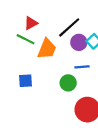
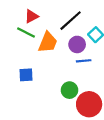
purple circle: (79, 42) -> (77, 44), moved
green circle: (68, 83) -> (69, 90), moved

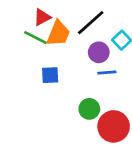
orange trapezoid: (48, 42) -> (58, 33), moved
blue square: (26, 75) -> (50, 75), moved

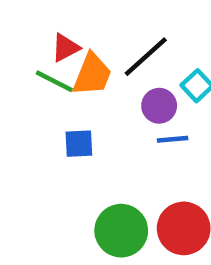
green circle: (89, 109) -> (121, 231), moved, size x1.5

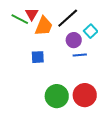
red triangle: (65, 48) -> (32, 14), turned -32
green line: (54, 81) -> (20, 19), moved

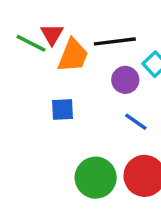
black line: (68, 18) -> (115, 41), turned 35
blue line: (80, 55) -> (136, 122), moved, turned 40

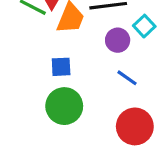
green circle: (96, 178) -> (64, 106), moved

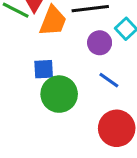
green circle: (64, 106) -> (59, 94), moved

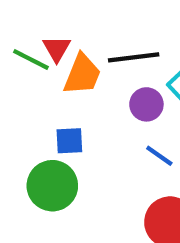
green circle: (59, 94) -> (52, 186), moved

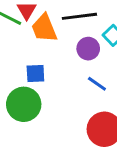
orange trapezoid: (82, 74) -> (44, 28), turned 136

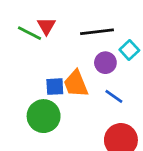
orange trapezoid: (44, 28) -> (76, 84), moved

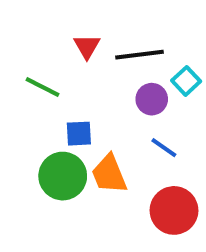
red triangle: (46, 26) -> (87, 47), moved
green line: (30, 33) -> (42, 87), moved
orange trapezoid: (76, 84) -> (109, 174), moved

